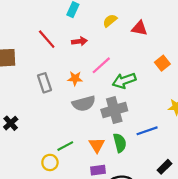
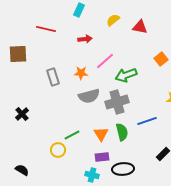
red line: (47, 39) -> (46, 29), moved, turned -36

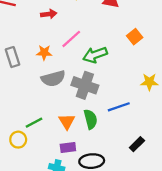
gray cross: (117, 102) -> (85, 85), turned 35

